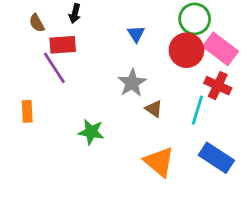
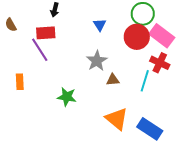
brown semicircle: (37, 23) -> (11, 25), moved
brown triangle: (154, 109) -> (113, 80), turned -40
blue rectangle: (216, 158) -> (150, 129), moved

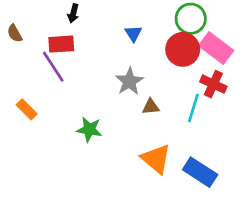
orange rectangle: (20, 82) -> (27, 109), turned -42

